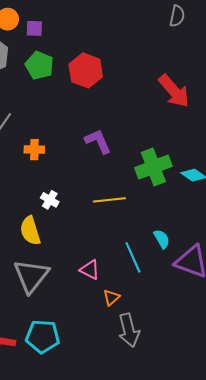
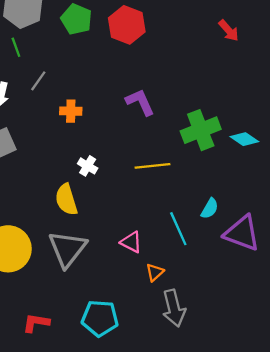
red arrow: (174, 91) -> (229, 30), moved, size x0.6
cyan semicircle: (162, 239) -> (210, 209), turned 60
cyan pentagon: (43, 336) -> (100, 318), moved

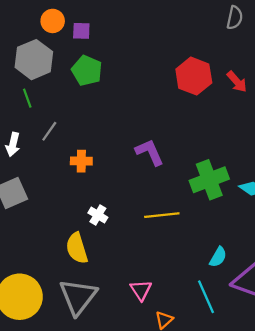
red hexagon: (127, 25) -> (194, 76), moved
cyan line: (178, 229) -> (206, 297), moved
pink triangle: (131, 242) -> (141, 290), turned 30

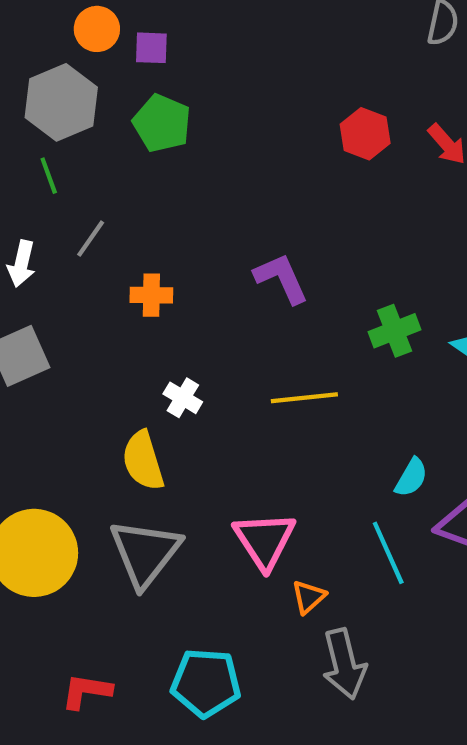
red hexagon: (194, 76) -> (365, 134), size x0.7
green cross: (209, 180) -> (394, 331), size x0.7
pink triangle: (141, 290) -> (265, 540), size x1.5

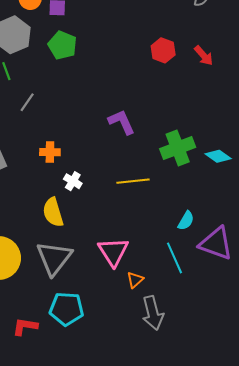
orange cross: (151, 295) -> (50, 152), moved
green cross: (394, 331) -> (178, 148), size x1.4
cyan pentagon: (206, 683) -> (67, 309), moved

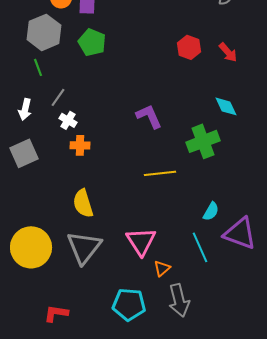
cyan diamond: (218, 156) -> (226, 106), moved, turned 30
white cross: (73, 181) -> (68, 120), moved
cyan pentagon: (67, 309) -> (129, 304), moved

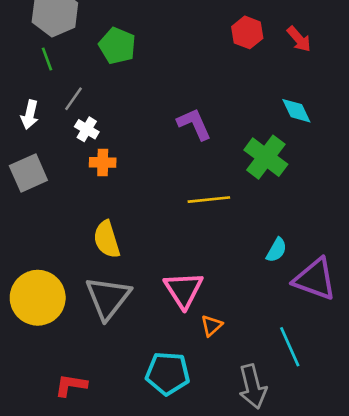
green pentagon: (92, 42) -> (117, 46), moved
green cross: (203, 141) -> (266, 157), turned -32
cyan line: (200, 247) -> (290, 347), moved
gray arrow: (179, 300) -> (253, 387), moved

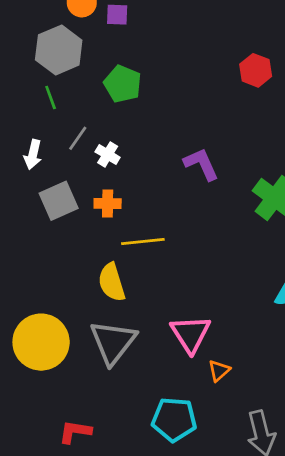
white cross: (87, 129) -> (108, 155), moved
gray square: (28, 173) -> (59, 201), moved
yellow line: (209, 200) -> (143, 242), moved

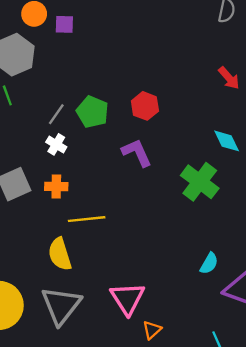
red hexagon: (256, 70) -> (145, 106), moved
green pentagon: (123, 84) -> (92, 112), moved
gray line: (78, 138) -> (56, 114), moved

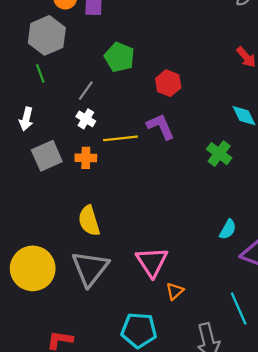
green pentagon: (92, 112) -> (119, 57), moved
green cross: (200, 182) -> (219, 154), size x0.7
yellow line: (87, 219) -> (120, 138), moved

